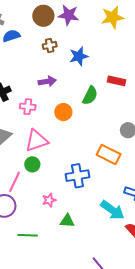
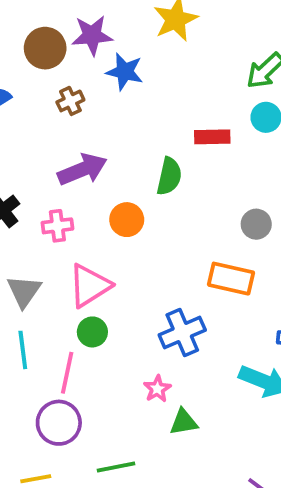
blue star: (79, 56) -> (125, 72), moved, turned -30
purple arrow: (47, 81) -> (82, 169), size x1.4
pink star: (49, 200) -> (157, 389), moved

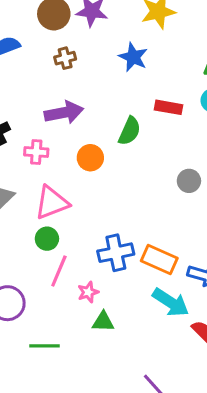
blue star: (125, 72) -> (133, 57), moved
orange rectangle: (231, 279) -> (159, 259), moved
pink line: (67, 373) -> (59, 271), moved

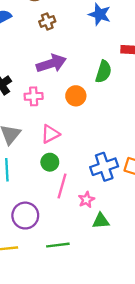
pink triangle: (52, 203) -> (50, 134), size x0.7

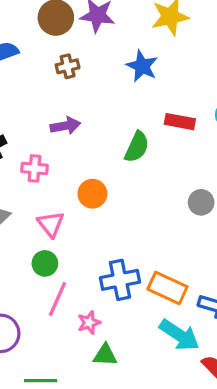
purple arrow: (51, 63) -> (65, 126), size x0.7
orange circle: (76, 96) -> (92, 194), moved
pink triangle: (50, 134) -> (51, 224), turned -48

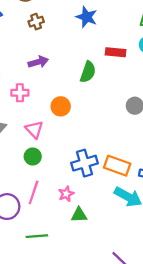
pink line: (57, 299) -> (34, 192), moved

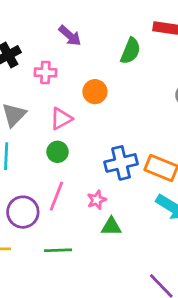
purple arrow: (38, 62) -> (70, 36), turned 54
pink triangle: (34, 129) -> (61, 119), turned 42

